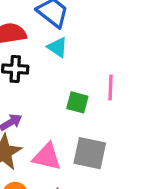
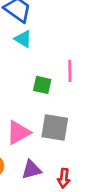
pink triangle: (47, 157) -> (18, 132), turned -40

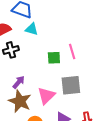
pink line: (70, 71) -> (72, 52), moved

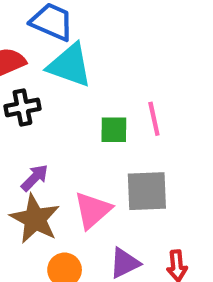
cyan triangle: (32, 29) -> (70, 65), size x1.6

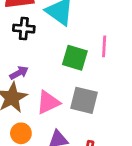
pink line: (154, 119) -> (104, 46), moved
green square: (114, 130) -> (75, 58), size x1.4

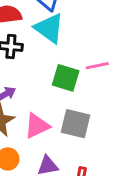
pink line: (104, 46) -> (97, 66), turned 75

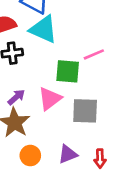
pink triangle: (37, 126) -> (50, 99), moved

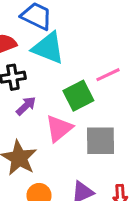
green square: (68, 71) -> (78, 96), turned -30
purple arrow: (16, 97) -> (26, 106), moved

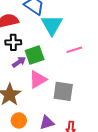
cyan triangle: (48, 48) -> (52, 25), moved, turned 30
green square: (78, 96) -> (35, 55), moved

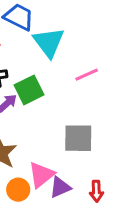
pink triangle: (38, 79) -> (41, 175), moved

